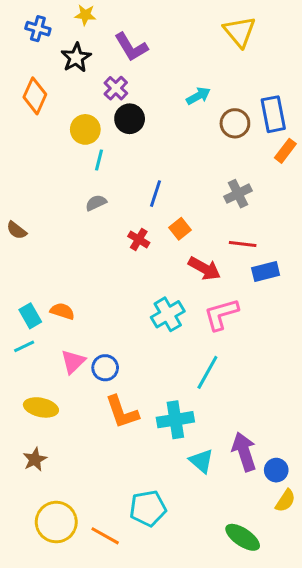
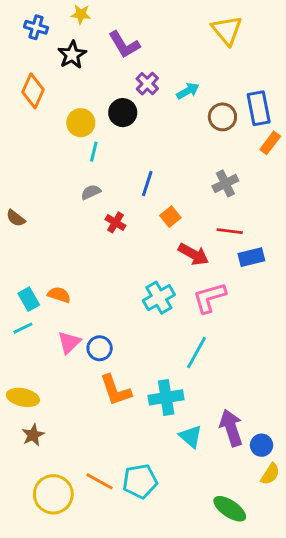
purple cross: (116, 88) -> (147, 84), moved
red cross: (139, 239) -> (115, 222), moved
yellow ellipse: (41, 407) -> (23, 397), moved
orange line: (105, 536) -> (100, 481), moved

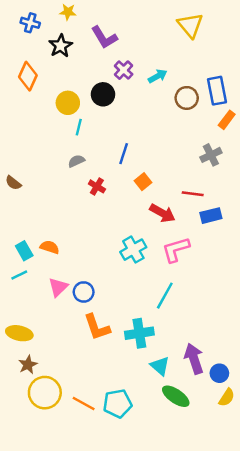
gray cross: (225, 183) -> (211, 155), moved
yellow circle: (53, 494) -> (45, 393), moved
green ellipse: (230, 509) -> (176, 396), moved

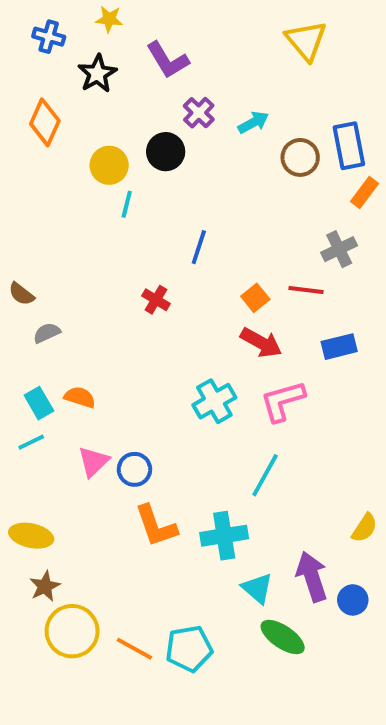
gray semicircle: (76, 161) -> (47, 333), moved
orange square: (143, 182) -> (255, 298), moved
red line: (193, 194) -> (306, 290), moved
yellow semicircle: (227, 397) -> (364, 528), moved

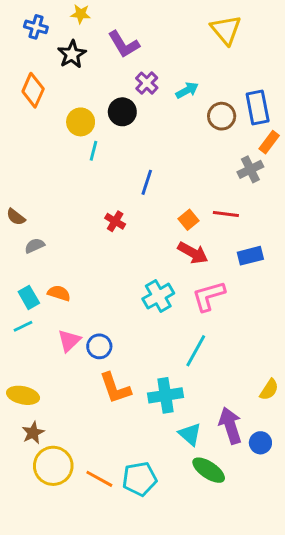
gray cross: (339, 249) -> (250, 169), moved

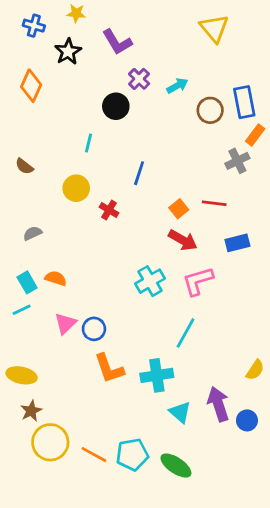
yellow circle: (81, 122) -> (76, 188), moved
brown semicircle: (16, 217) -> (24, 166), moved
green ellipse: (209, 470) -> (176, 465), moved

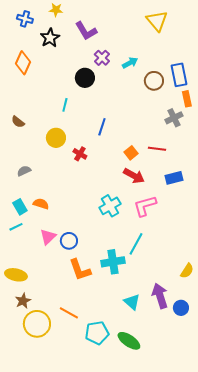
orange rectangle: (255, 135) -> (187, 99), turned -49
cyan cross: (157, 375) -> (113, 262), moved
orange line: (94, 455) -> (69, 313), moved

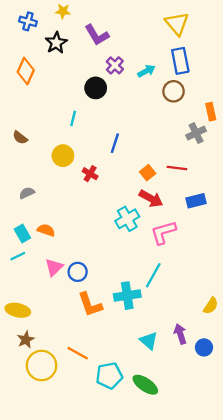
blue rectangle: (179, 75) -> (180, 61), moved
cyan cross: (110, 206) -> (127, 219), moved
purple arrow: (160, 296) -> (180, 334), size x0.7

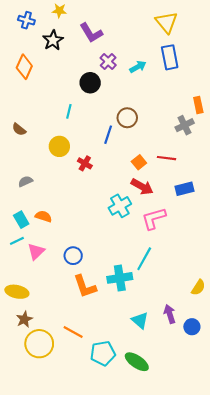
brown circle: (174, 91) -> (127, 118), moved
pink triangle: (54, 267) -> (36, 251), moved

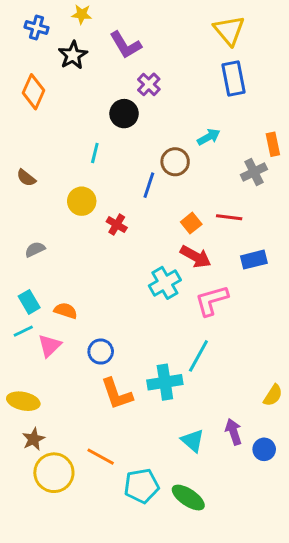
cyan arrow: (138, 67) -> (209, 137), moved
orange semicircle: (43, 216) -> (66, 311), moved

